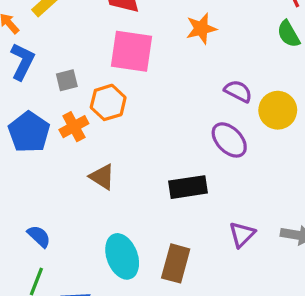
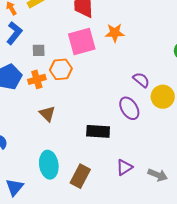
orange star: (201, 29) -> (115, 33), moved
pink square: (131, 51) -> (82, 41), turned -36

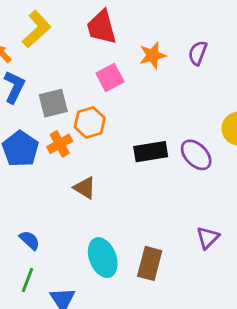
pink square: (82, 41) -> (110, 78), size x0.7
gray square: (39, 50) -> (53, 103), size x1.5
purple semicircle: (141, 80) -> (198, 53), moved, turned -96
black rectangle: (98, 131) -> (151, 152), moved

